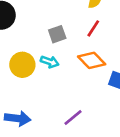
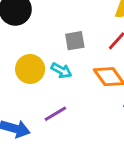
purple line: (73, 118) -> (55, 114), moved

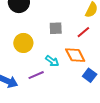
cyan arrow: (61, 71) -> (52, 61), moved

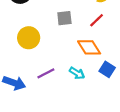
cyan arrow: (52, 61) -> (77, 73), moved

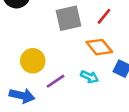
gray square: (64, 18) -> (69, 18), size x1.5
yellow circle: (29, 38) -> (33, 61), moved

